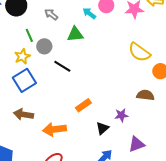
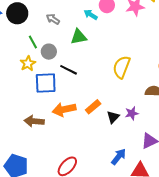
yellow semicircle: (139, 52) -> (122, 67), moved, turned 80
blue square: (24, 80) -> (46, 83), moved, turned 35
black triangle: (102, 128) -> (113, 117), moved
orange arrow: (54, 129) -> (64, 109), moved

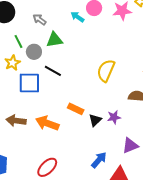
green triangle: (79, 37) -> (54, 40), moved
orange rectangle: (93, 107) -> (76, 109), turned 63
orange arrow: (64, 109) -> (47, 123), moved, turned 30

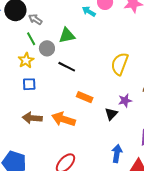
gray arrow: (40, 19) -> (35, 19), moved
blue square: (29, 83) -> (29, 84), moved, size x0.6
orange rectangle: (76, 109) -> (85, 97), moved
purple star: (114, 117) -> (125, 101), moved
blue arrow: (99, 160) -> (117, 153), turned -30

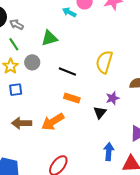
gray circle: (47, 48) -> (32, 62), moved
black line: (67, 67) -> (67, 71), moved
orange arrow: (63, 119) -> (53, 122), turned -45

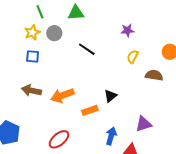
yellow semicircle: (104, 62) -> (133, 57), moved, size x0.6
orange rectangle: (72, 98) -> (90, 110), moved, turned -49
purple star: (113, 98) -> (127, 30), moved

